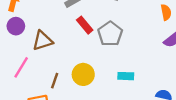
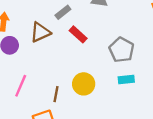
gray pentagon: (110, 34) -> (122, 50), moved
brown triangle: (42, 41) -> (40, 32), moved

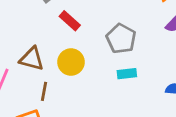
brown triangle: (40, 32) -> (32, 59), moved, turned 40
yellow circle: (84, 84) -> (71, 62), moved

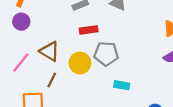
red rectangle: (70, 21) -> (89, 30), turned -66
gray pentagon: (121, 39) -> (106, 54), moved, turned 30

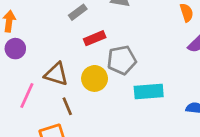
brown line: (52, 80) -> (67, 106), turned -35
cyan rectangle: (122, 85) -> (149, 92), size x1.5

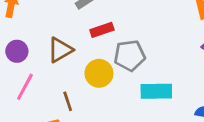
purple circle: (15, 49) -> (17, 51), moved
brown triangle: (56, 74) -> (60, 50), moved, turned -50

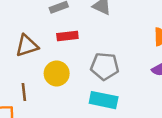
gray pentagon: (130, 55) -> (105, 66), moved

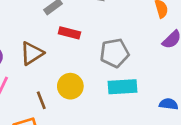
red rectangle: (67, 36) -> (69, 33), turned 36
yellow circle: (57, 73) -> (70, 86), moved

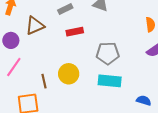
red rectangle: (69, 33) -> (75, 32), turned -35
brown triangle: (32, 53) -> (35, 26), moved

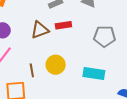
brown triangle: (35, 26) -> (40, 30), moved
gray pentagon: (108, 53) -> (105, 36), moved

